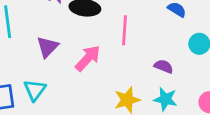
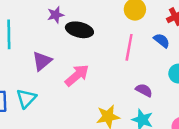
pink line: (125, 30) -> (129, 47), moved

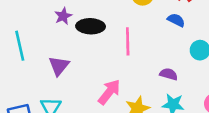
pink line: (129, 47) -> (128, 41), moved
pink arrow: (77, 75) -> (109, 92), moved

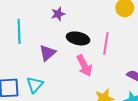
black ellipse: (91, 26) -> (78, 38), moved
pink arrow: (109, 92) -> (84, 66), moved, turned 105

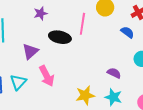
pink line: (106, 44) -> (82, 24), moved
pink arrow: (84, 66) -> (47, 76), moved

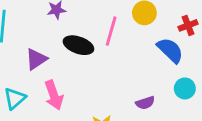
blue semicircle: (127, 32) -> (170, 50), size x1.5
purple semicircle: (114, 73) -> (145, 103), turned 128

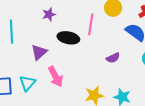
purple semicircle: (145, 103) -> (113, 58), moved

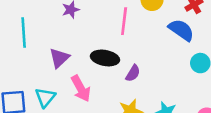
black ellipse: (68, 38) -> (105, 58), moved
purple semicircle: (113, 58) -> (133, 73), moved, turned -32

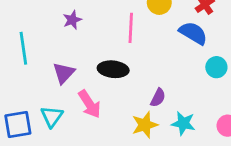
purple semicircle: (133, 73) -> (158, 98), moved

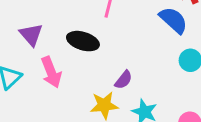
purple triangle: (64, 73) -> (31, 35), turned -35

